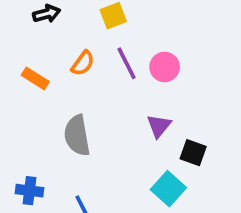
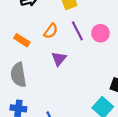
purple triangle: (159, 126) -> (59, 59), moved
gray semicircle: (77, 135) -> (18, 75), moved

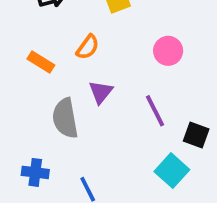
purple line: (77, 31) -> (155, 111), moved
gray semicircle: (18, 75) -> (65, 118), moved

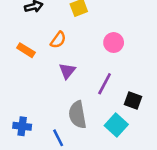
purple line: (155, 111) -> (105, 84), turned 55
gray semicircle: (65, 118) -> (78, 115), moved

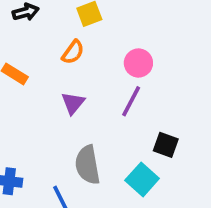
orange semicircle: (58, 40) -> (73, 52), moved
purple line: (105, 84) -> (131, 101), moved

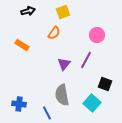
pink circle: (138, 63) -> (97, 35), moved
purple triangle: (73, 103) -> (64, 64), moved

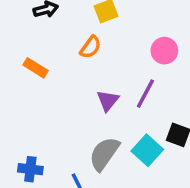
gray semicircle: (62, 95) -> (104, 154), turned 45
cyan square: (92, 103) -> (147, 150), moved

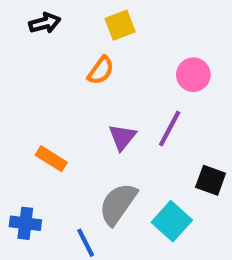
orange rectangle: (36, 68) -> (51, 159), moved
cyan square: (147, 150) -> (172, 221), moved

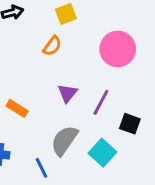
pink circle: (193, 75) -> (118, 49), size x1.5
purple line: (170, 129) -> (101, 102), moved

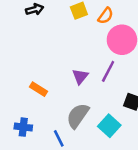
orange semicircle: (52, 46) -> (106, 16), moved
purple line: (101, 102) -> (108, 71), moved

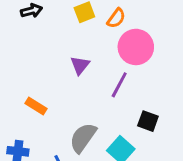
purple triangle: (80, 76) -> (80, 65), moved

